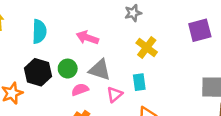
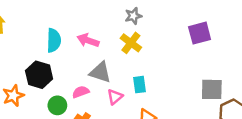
cyan semicircle: (39, 31) -> (54, 40), moved
yellow cross: (147, 48) -> (131, 43), moved
green circle: (68, 69) -> (57, 105), moved

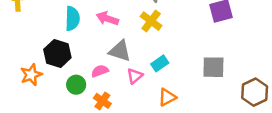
cyan rectangle: (140, 85) -> (160, 63), turned 63
gray square: (212, 89) -> (213, 67), moved

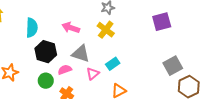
cyan semicircle: (72, 19) -> (32, 28), moved
black hexagon: (57, 53) -> (46, 52), moved
gray square: (213, 67) -> (173, 66), moved, turned -30

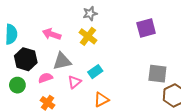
gray triangle: (81, 54) -> (62, 61), turned -30
gray square: (173, 66) -> (157, 74), turned 36
green circle: (46, 81) -> (17, 85), moved

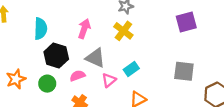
pink arrow: (52, 34) -> (84, 29), turned 90
gray triangle: (62, 61) -> (95, 58), turned 36
gray square: (157, 74) -> (184, 71), moved

